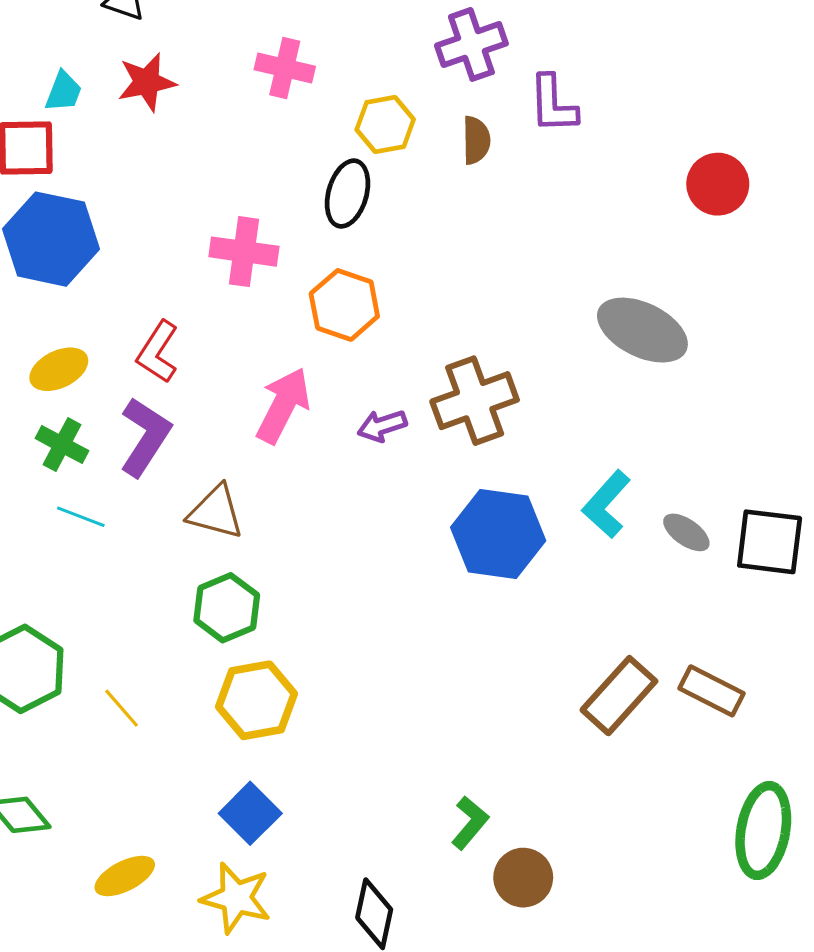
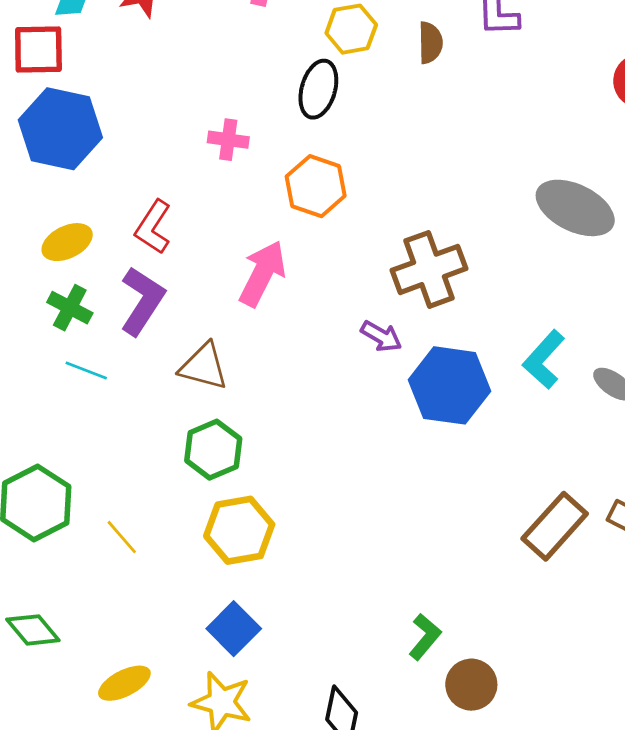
pink cross: (244, 252) -> (228, 140), size x0.7
purple arrow: (382, 426) -> (381, 336), moved, turned -132

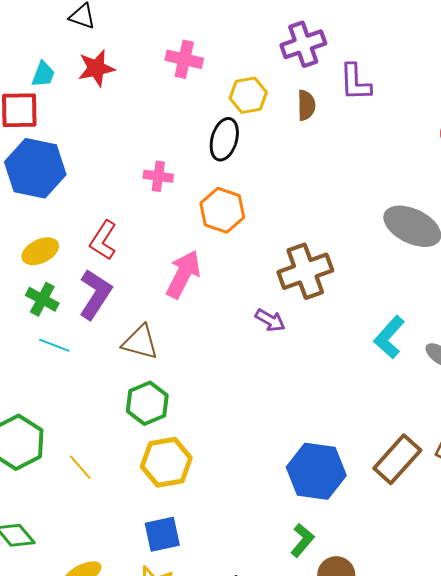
blue hexagon: (449, 385) -> (316, 471), moved
blue square: (234, 629) -> (162, 534), turned 33

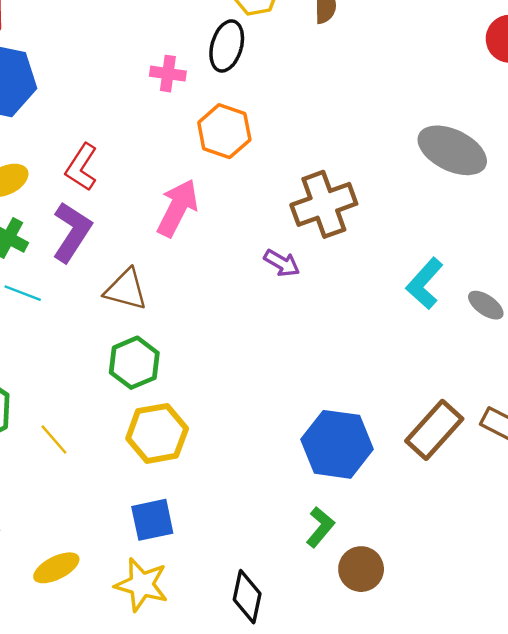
pink cross: (158, 176) -> (168, 74), moved

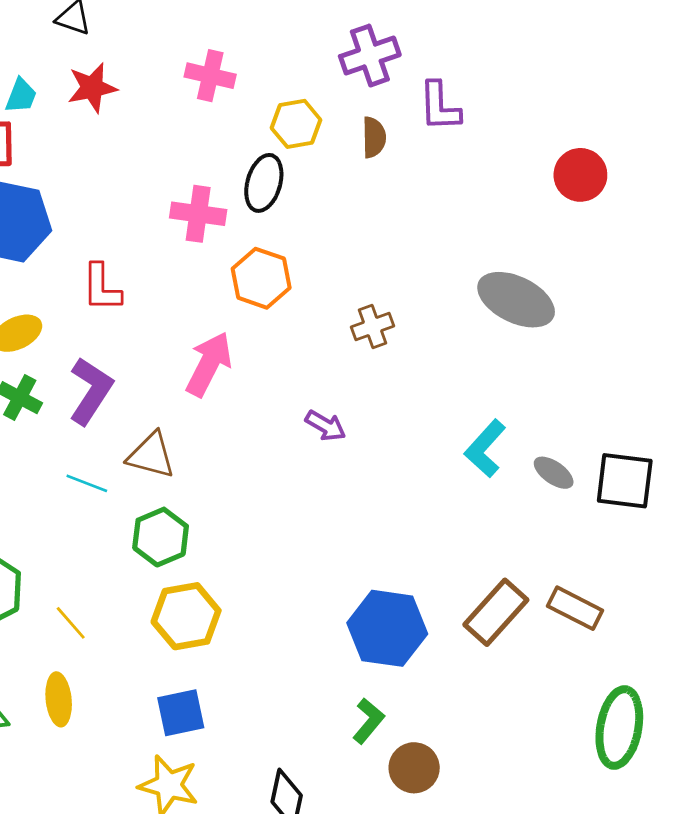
pink cross: (168, 74) -> (198, 214), size x1.4
red L-shape: (82, 167) -> (102, 288), moved, turned -33
brown cross: (324, 204) -> (373, 326), moved, size x0.6
cyan line: (23, 293) -> (87, 483), moved
yellow ellipse: (56, 568) -> (59, 699), moved, turned -69

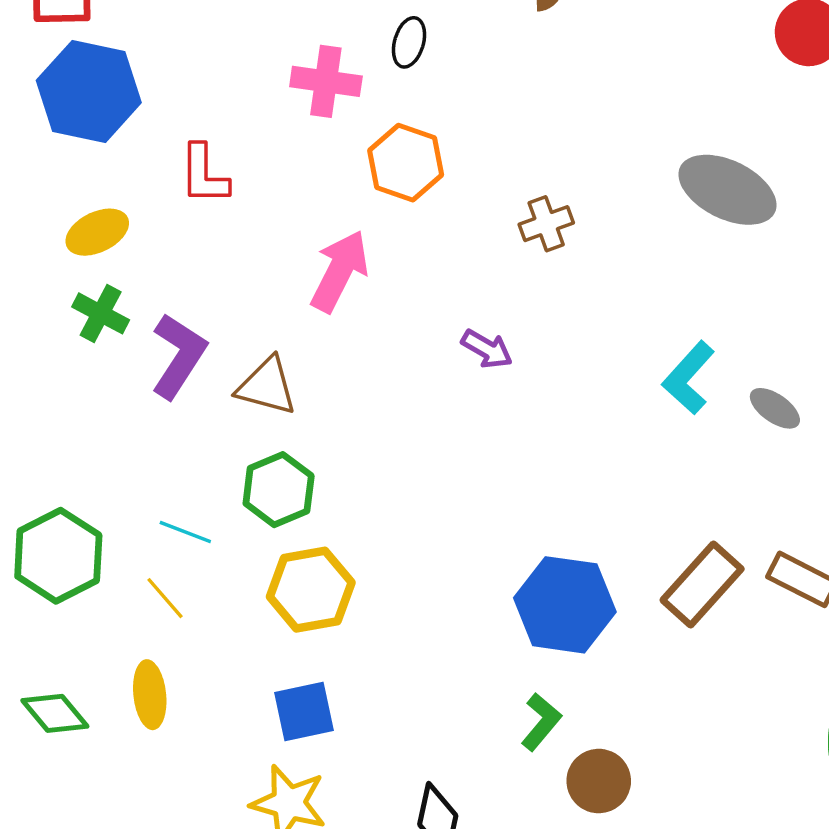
black ellipse: (264, 183) -> (409, 42), size x0.7
purple L-shape: (91, 391) -> (179, 356), moved
cyan line: (87, 483) -> (185, 532), moved

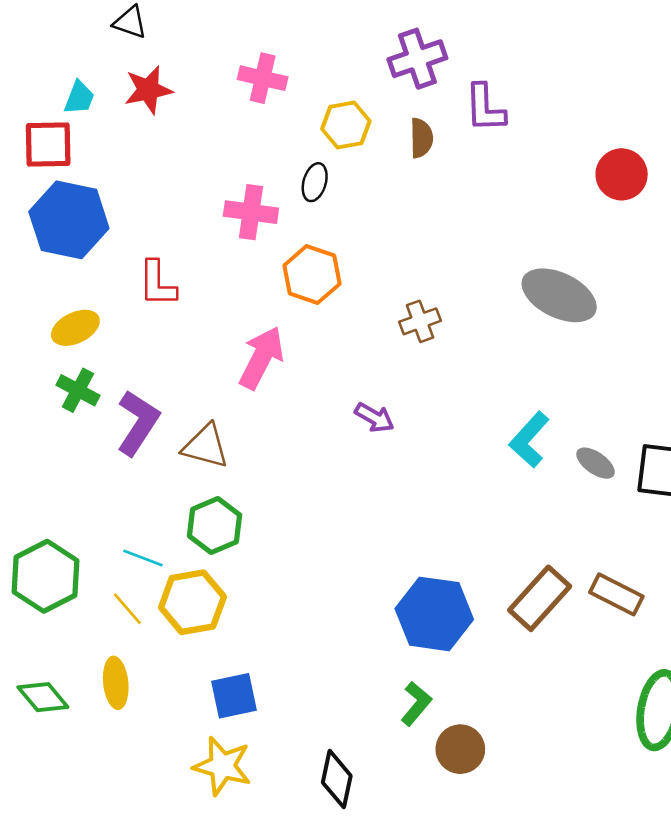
yellow hexagon: (311, 590) -> (192, 602), moved

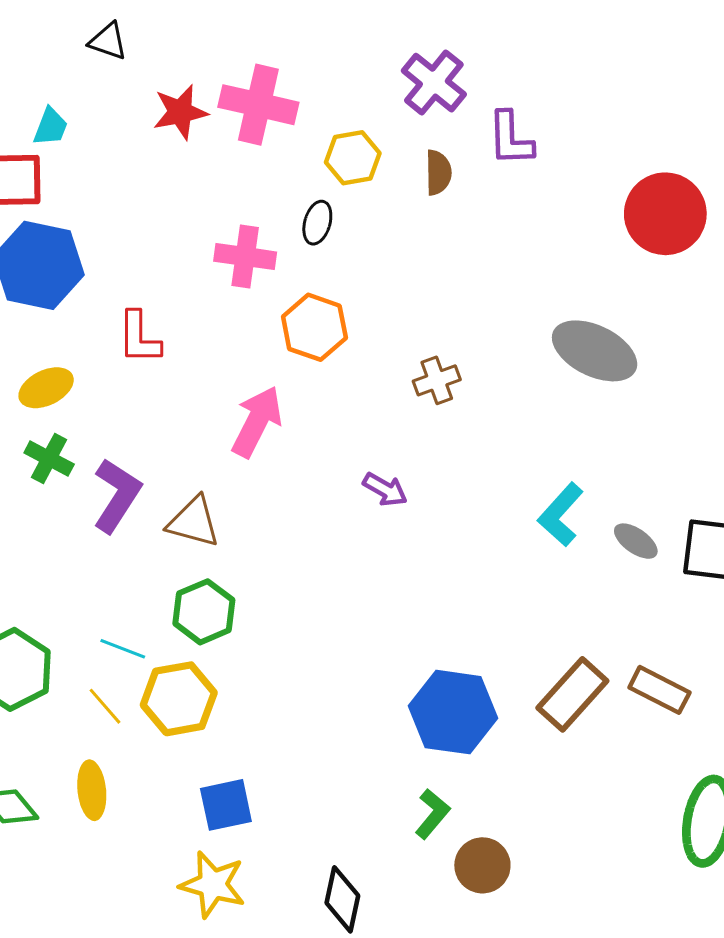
purple cross: (417, 59) -> (434, 83), turned -32
pink cross: (263, 78) -> (258, 105), size x1.4
red star: (148, 90) -> (180, 112), moved
red circle: (622, 174) -> (665, 214), size x1.4

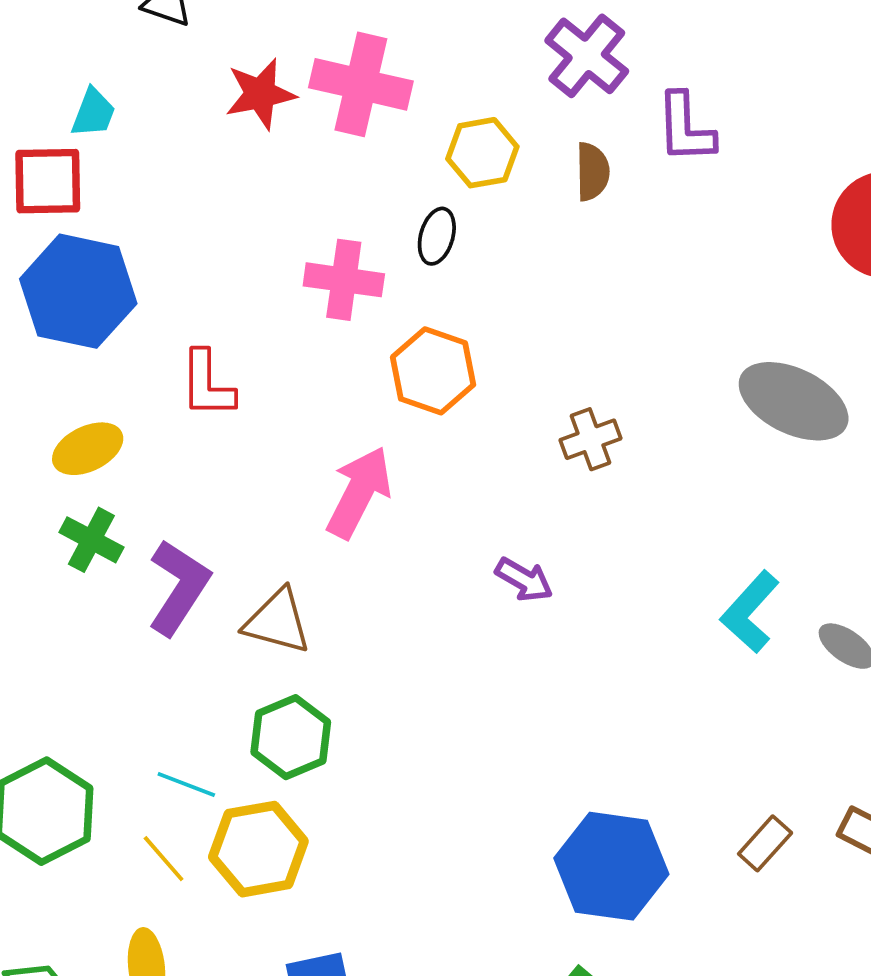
brown rectangle: (572, 694) -> (765, 843), size x0.6

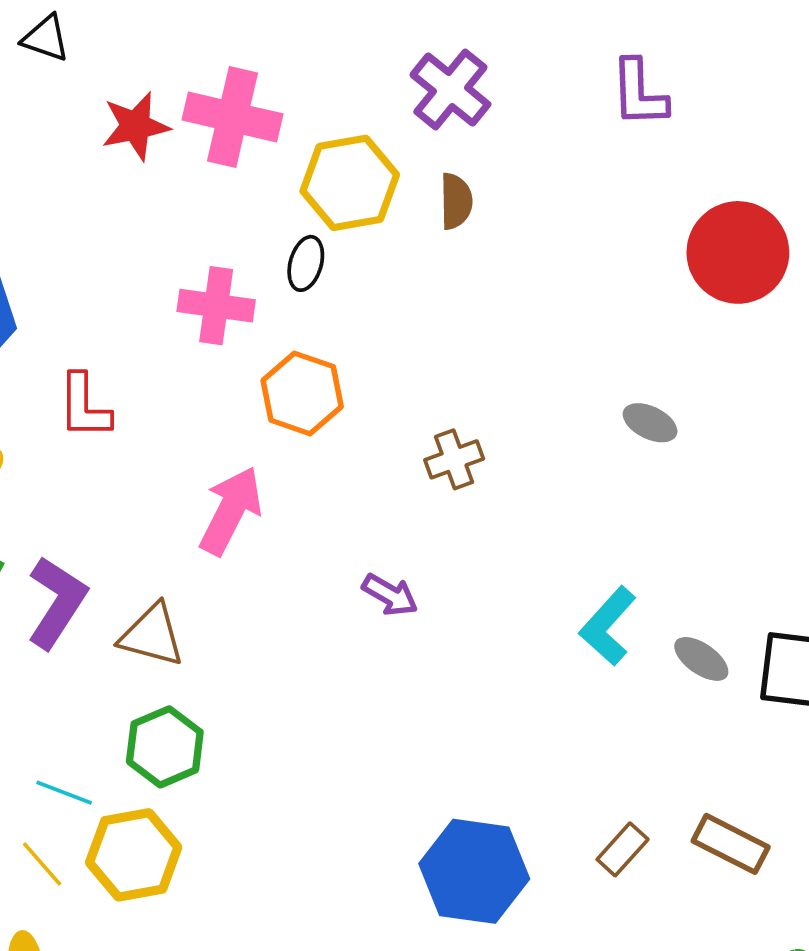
purple L-shape: (685, 128) -> (639, 93), moved
yellow hexagon: (482, 153) -> (350, 183), size x1.4
gray ellipse: (794, 401) -> (650, 423), size x0.5

